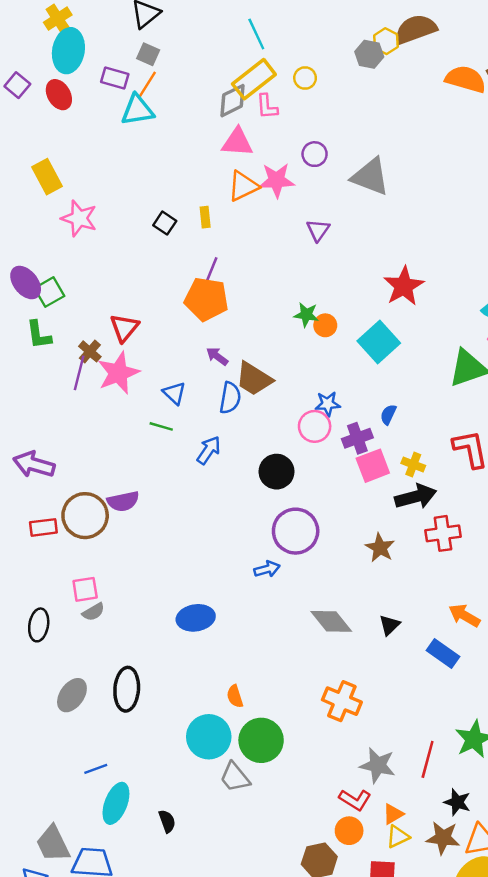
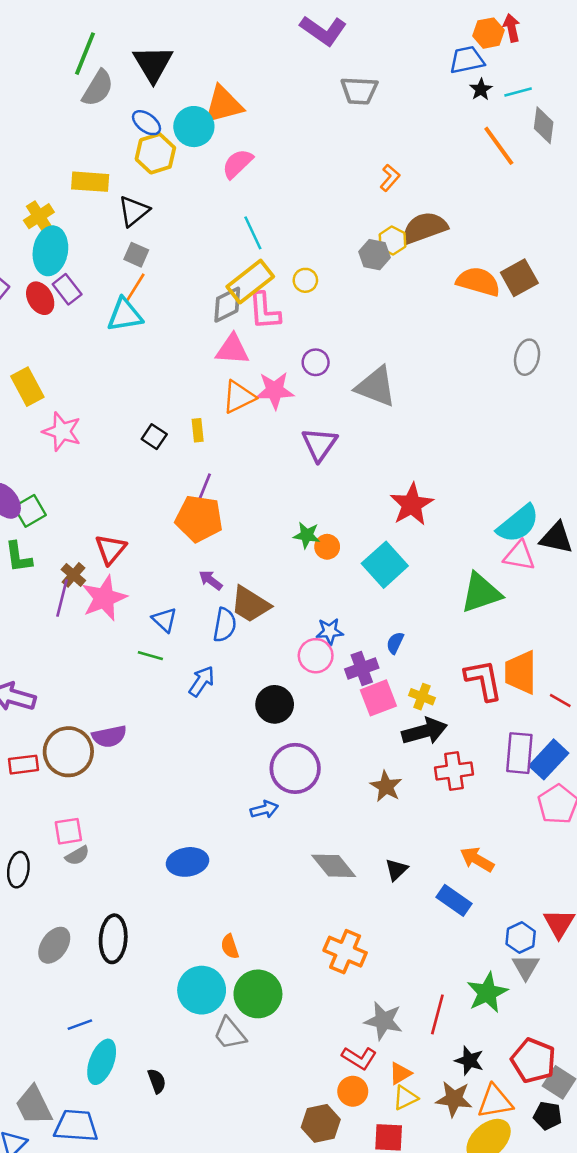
purple rectangle: (115, 78) -> (67, 289), moved, turned 36
pink L-shape: (267, 107) -> (264, 311), size x1.4
purple triangle: (318, 230) -> (319, 444), size x1.4

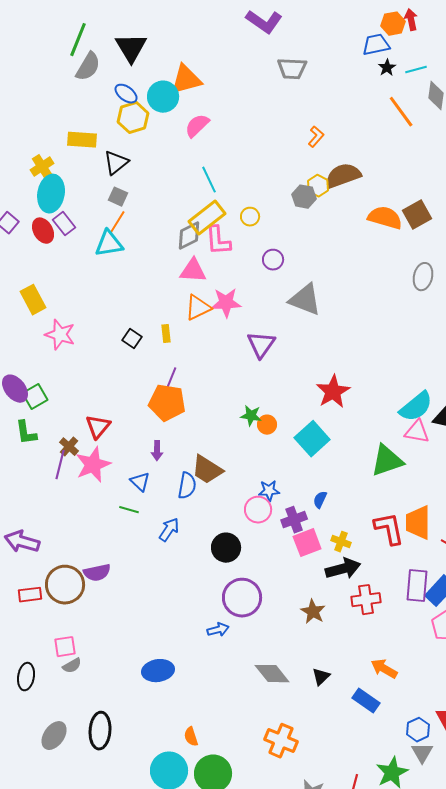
purple circle: (316, 362) -> (273, 260), moved
purple arrow: (211, 580) -> (157, 451), moved, turned -126

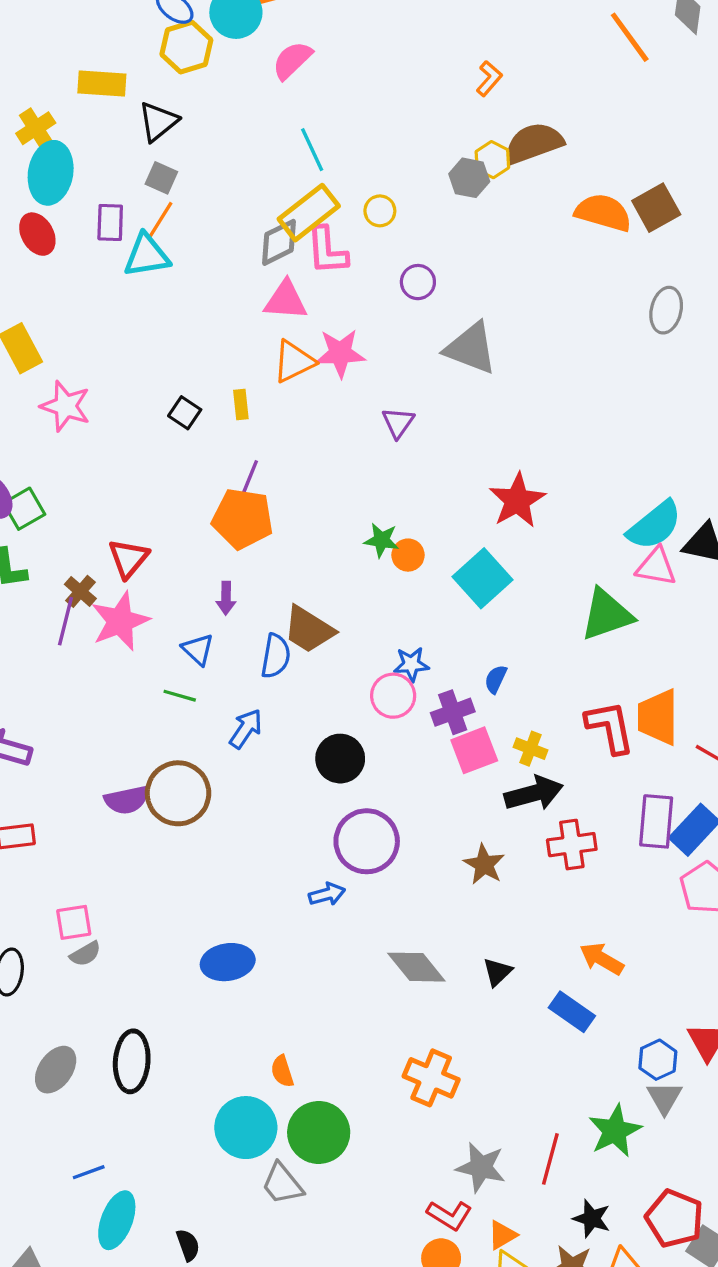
purple rectangle: (64, 224) -> (110, 222), moved, turned 40
purple triangle: (261, 345) -> (398, 423), size x0.7
brown circle: (65, 585) -> (178, 793), moved

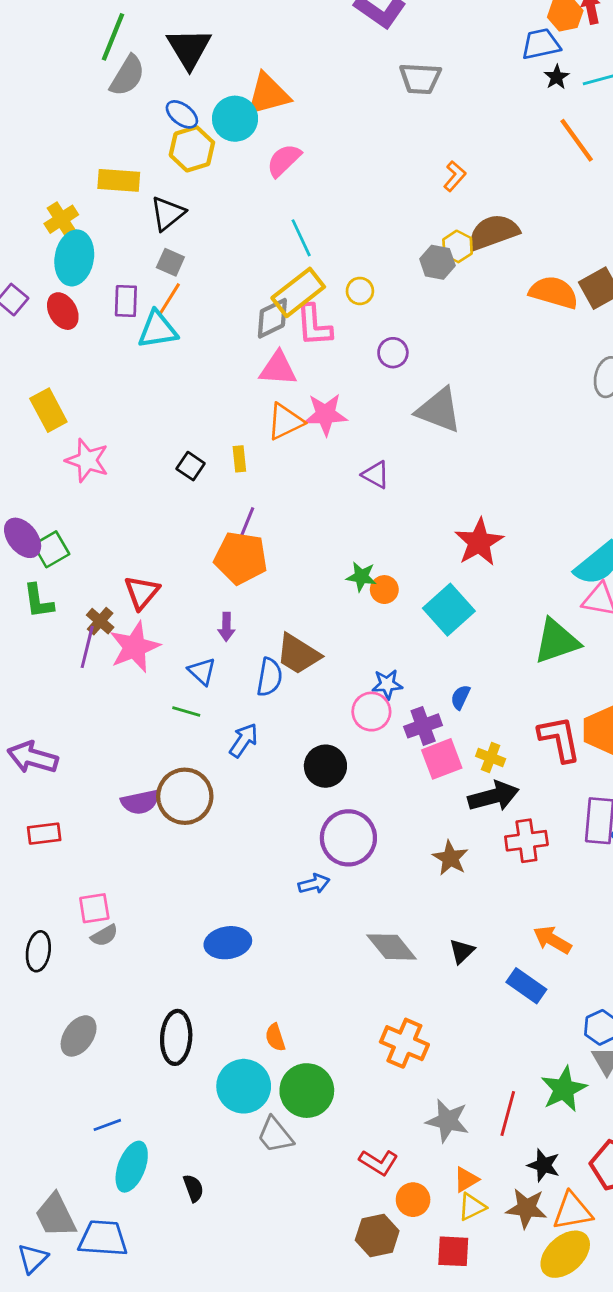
purple triangle: (398, 423) -> (376, 475), turned -36
black ellipse: (132, 1061) -> (176, 1037), moved
red L-shape: (449, 1215) -> (379, 1162), moved

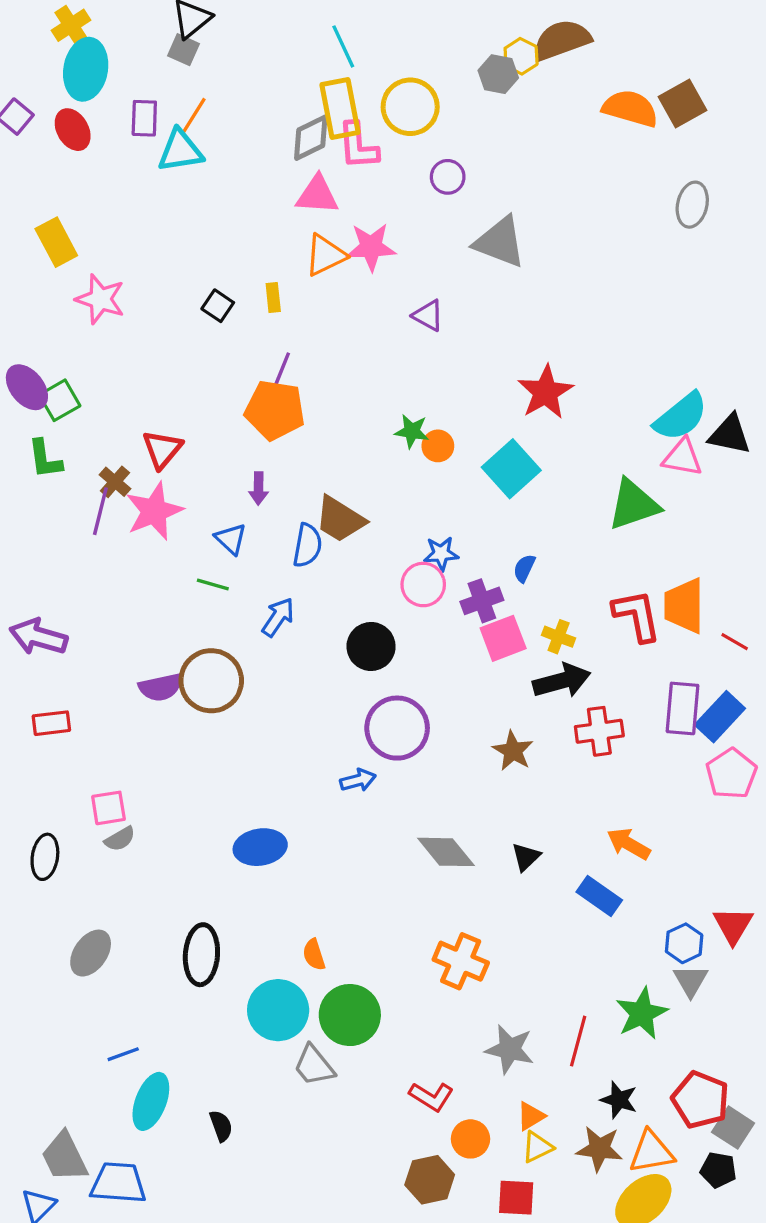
gray square: (170, 262) -> (183, 50), moved
yellow circle: (360, 291) -> (410, 107), size x1.8
yellow rectangle: (298, 292) -> (340, 108), turned -63

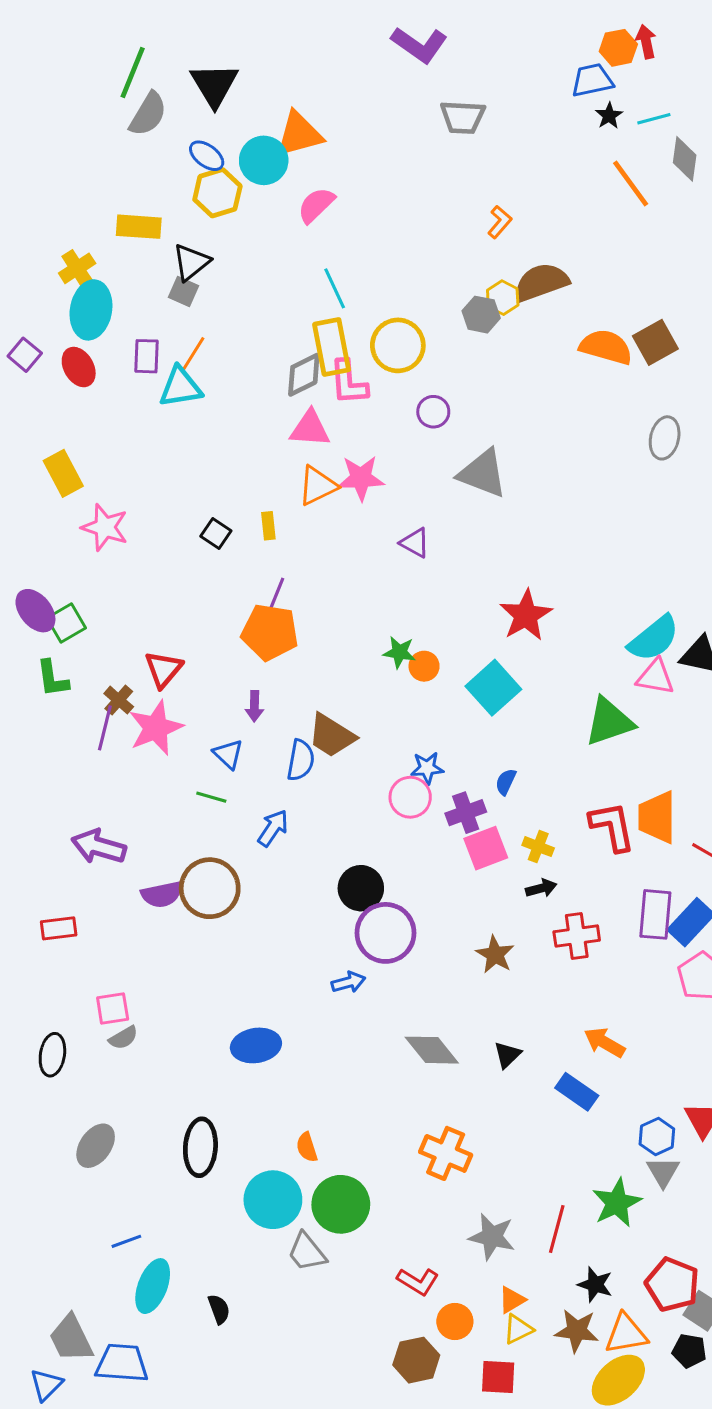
purple arrow: (38, 637) -> (99, 847), moved
black circle: (371, 646) -> (361, 888), moved
black arrow: (562, 681) -> (541, 888), size x0.6

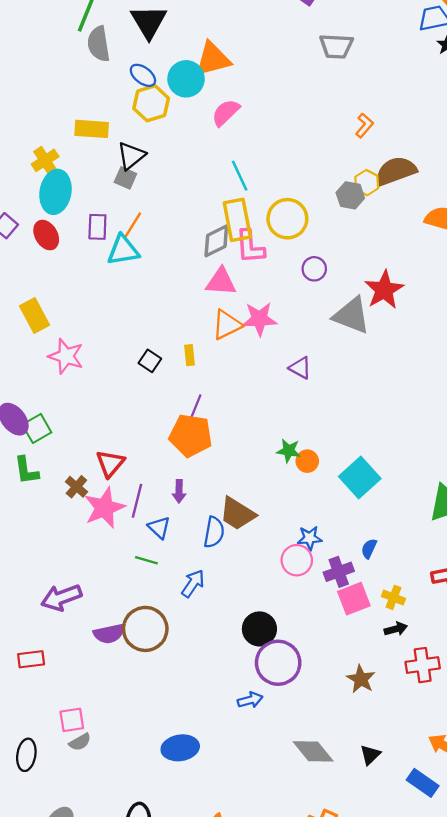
gray semicircle: (148, 114) -> (99, 44), turned 140
red star: (526, 615) -> (384, 290), moved
purple line: (105, 728) -> (137, 501), moved
purple arrow: (99, 847) -> (61, 597), turned -36

